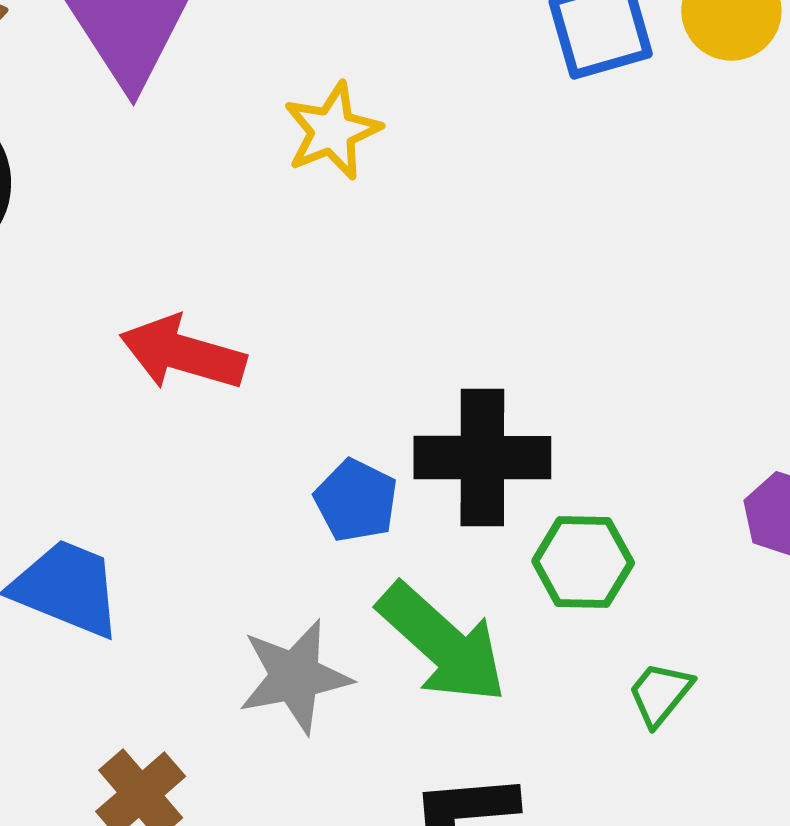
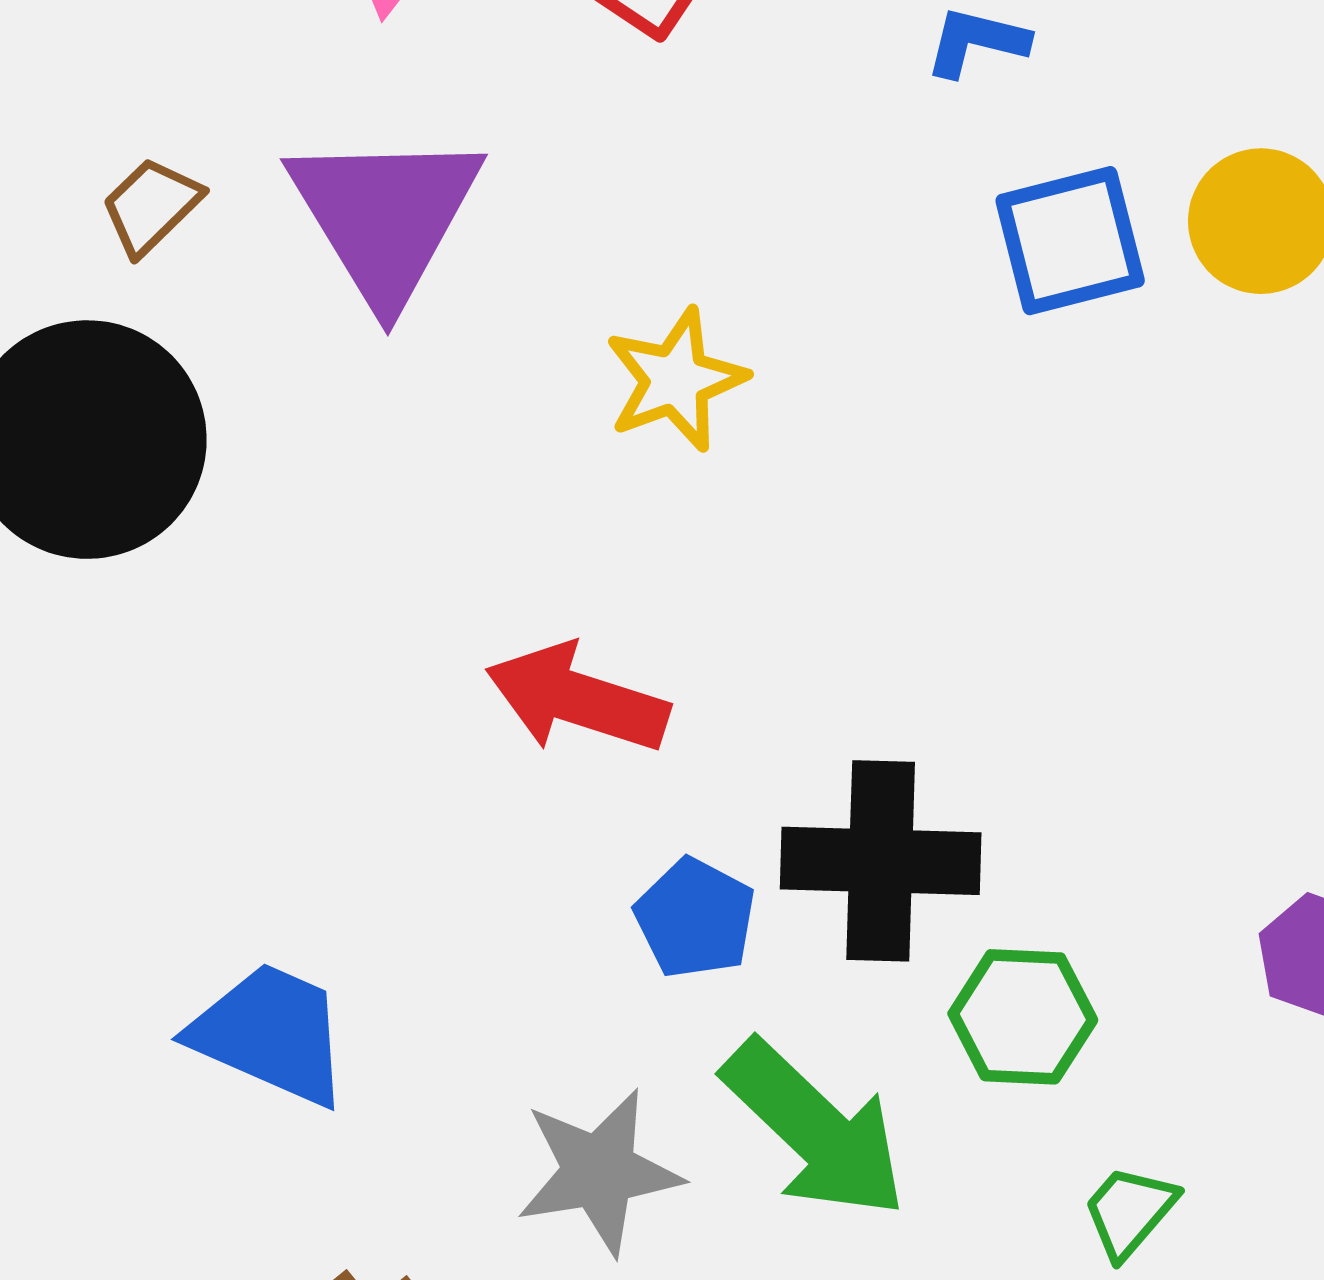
red arrow: (183, 353) -> (577, 699), moved

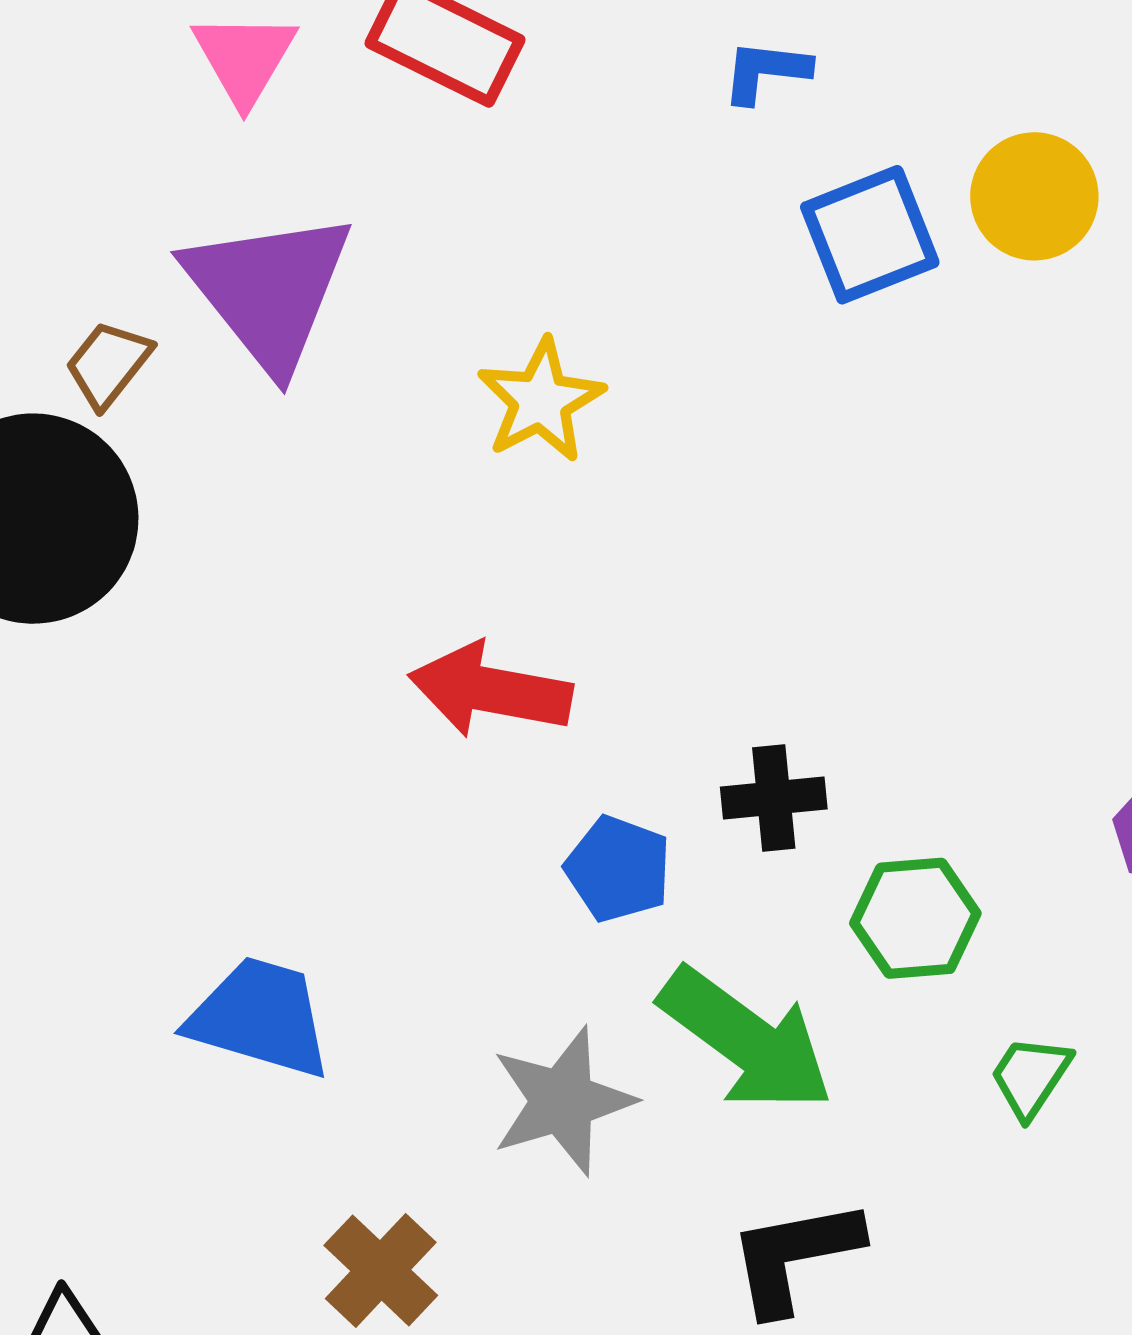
brown trapezoid: (151, 206) -> (108, 364), moved
black cross: (881, 861) -> (774, 798), size x0.6

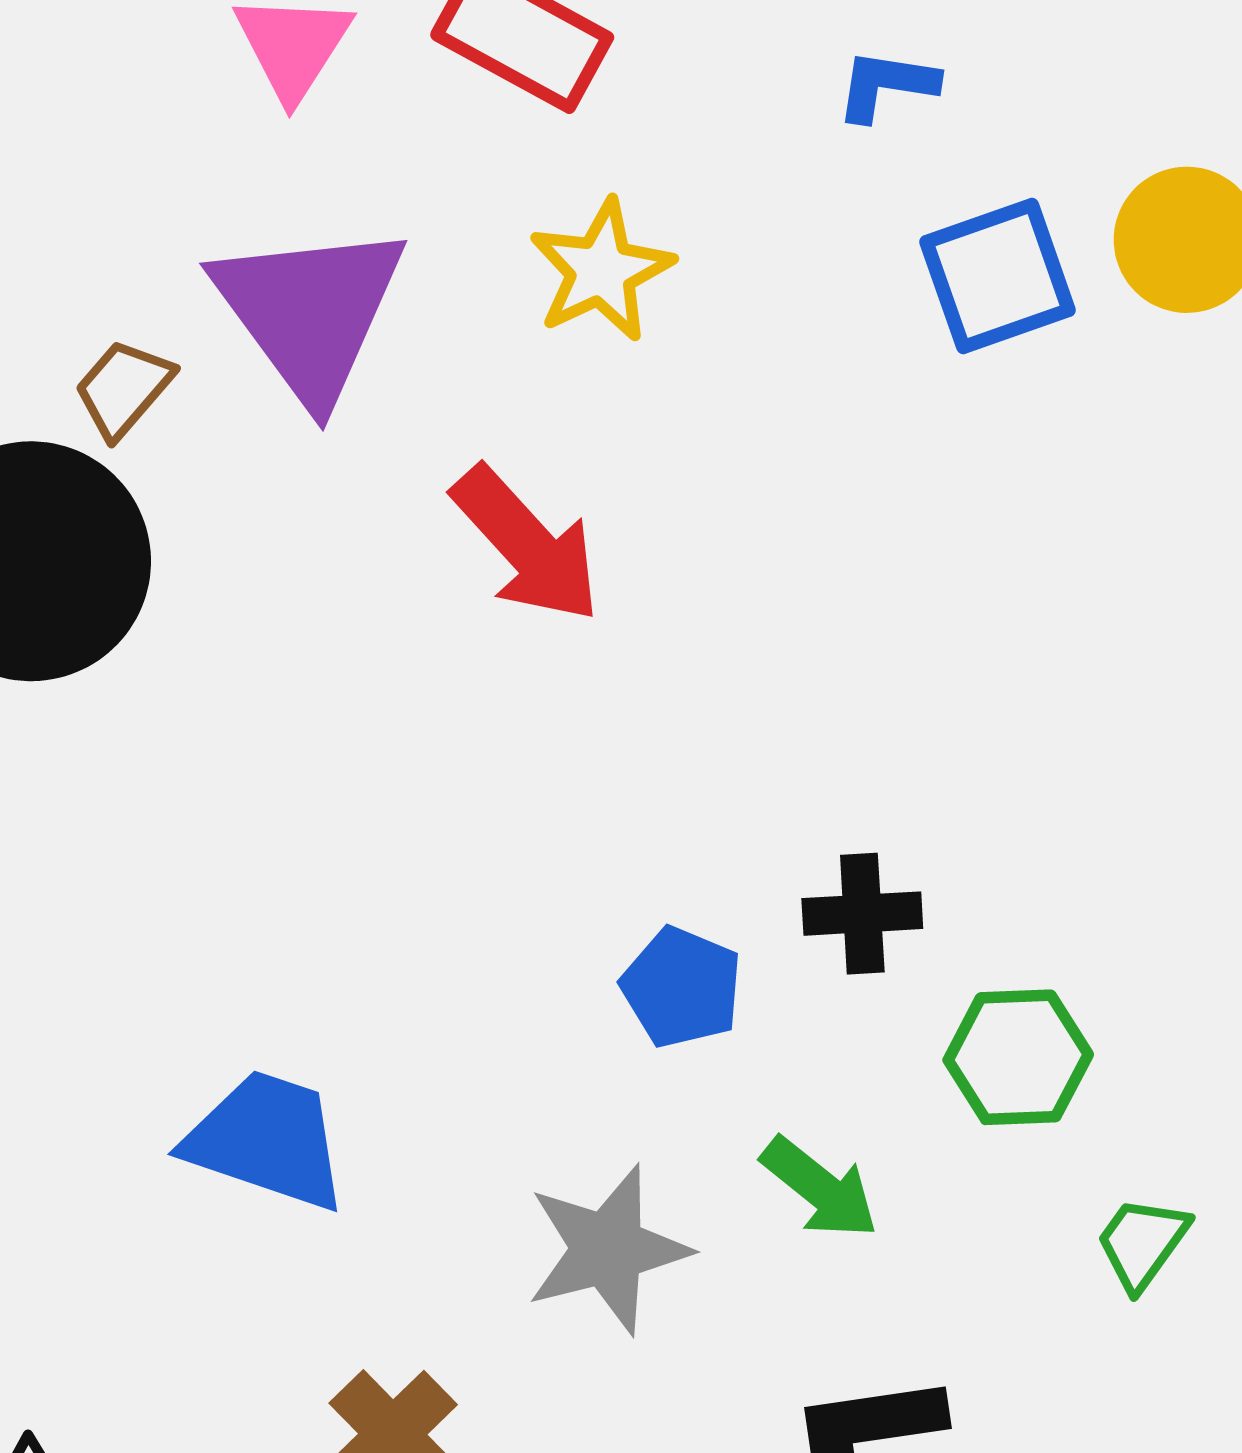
yellow star: (541, 401) -> (601, 271), moved
red arrow: (490, 690) -> (527, 544), moved, turned -145
green arrow: (746, 1040) -> (820, 1188), size x0.6

